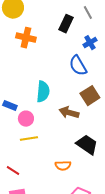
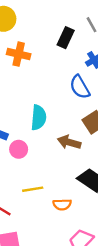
yellow line: (29, 139) -> (33, 189), moved

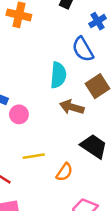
cyan semicircle: (39, 118) -> (58, 75), moved
orange semicircle: (62, 205) -> (64, 172), turned -54

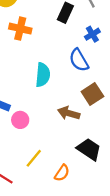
cyan semicircle: (58, 75) -> (43, 75), moved
yellow line: (34, 156) -> (34, 158), turned -42

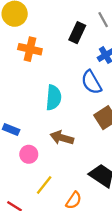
brown arrow: (69, 113) -> (62, 138), moved
pink circle: (20, 120) -> (29, 154), moved

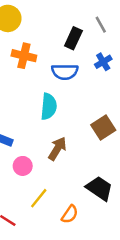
blue semicircle: (91, 82) -> (65, 72), moved, turned -60
brown arrow: (62, 138) -> (57, 149), turned 105

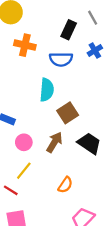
brown square: (103, 128) -> (68, 113), moved
brown arrow: (57, 149) -> (54, 142), moved
black trapezoid: (99, 188) -> (89, 143), moved
yellow line: (39, 198) -> (24, 171), moved

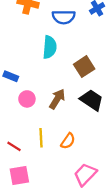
brown square: (68, 113) -> (84, 67), moved
yellow line: (24, 171) -> (41, 138), moved, turned -42

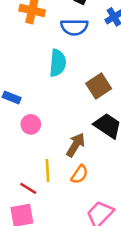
brown arrow: (57, 99) -> (76, 145), moved
red line: (14, 146) -> (28, 188), moved

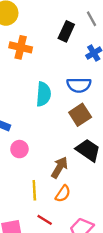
blue semicircle: (74, 27) -> (79, 85), moved
red line: (28, 188) -> (45, 220), moved

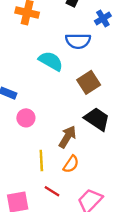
blue semicircle: (79, 85) -> (78, 41), moved
cyan semicircle: (43, 94) -> (51, 61), turned -65

